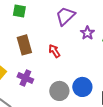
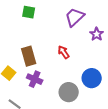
brown rectangle: (24, 45) -> (29, 56), moved
blue circle: (82, 87) -> (92, 78), moved

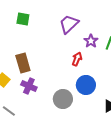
red arrow: (64, 52) -> (77, 59), moved, turned 56

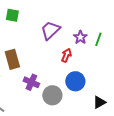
purple trapezoid: (69, 24) -> (50, 30), moved
purple cross: (29, 86) -> (31, 82), moved

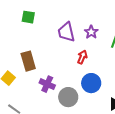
purple trapezoid: (50, 30) -> (66, 32), turned -60
purple star: (80, 37) -> (91, 32), moved

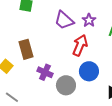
purple trapezoid: (66, 32) -> (64, 20), turned -35
red arrow: (82, 57) -> (80, 45), size x1.5

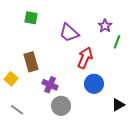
purple star: (89, 20) -> (105, 26), moved
gray circle: (66, 85) -> (61, 106), moved

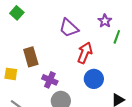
green square: (31, 18) -> (17, 13), moved, turned 32
yellow square: (11, 79) -> (11, 74), turned -32

